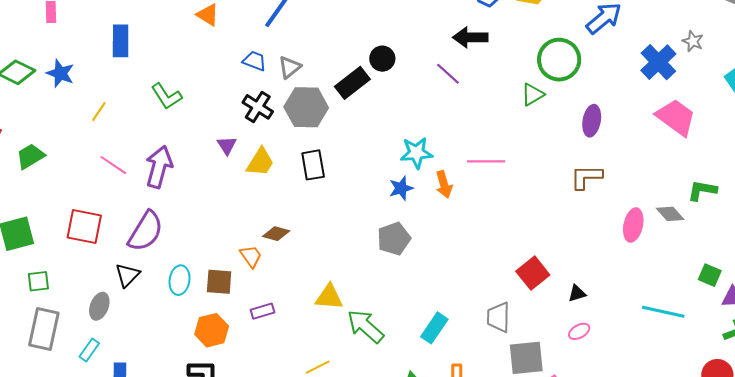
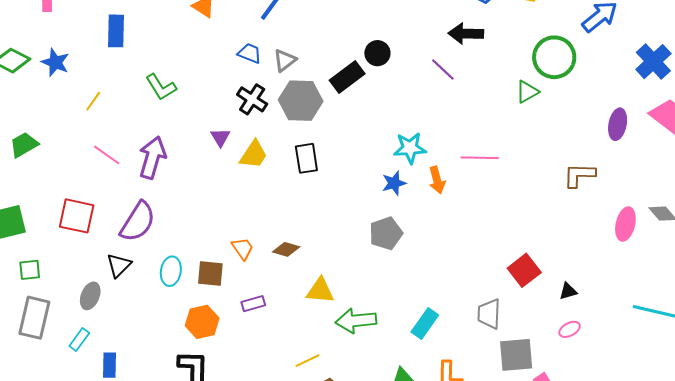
purple ellipse: (592, 121) -> (618, 124), moved
brown diamond: (276, 234) -> (286, 249), moved
green arrow: (366, 326) -> (356, 321), turned -48

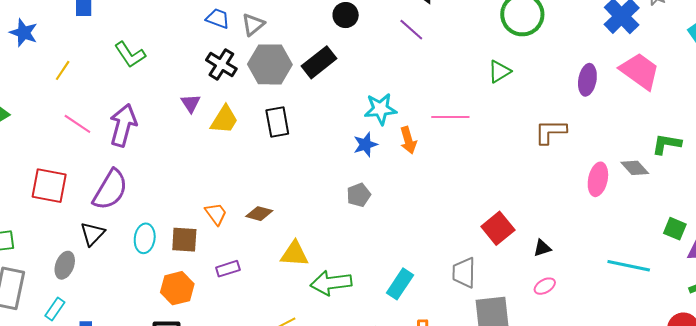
black rectangle: (347, 77) -> (319, 62), moved
green triangle: (527, 92) -> (499, 71), moved
gray pentagon: (386, 233) -> (359, 195), size x0.7

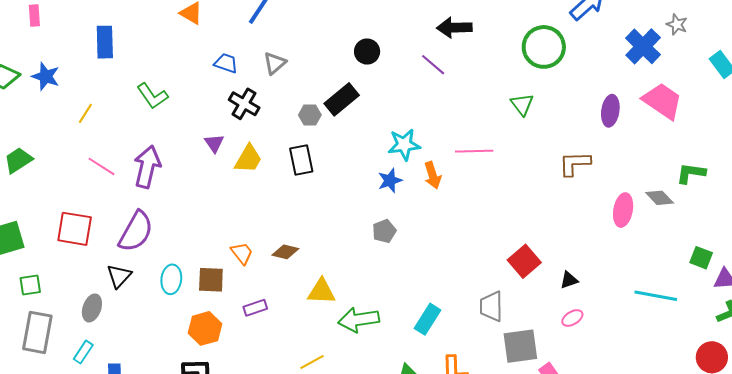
blue trapezoid: (218, 18) -> (226, 63), moved
gray hexagon: (270, 64) -> (310, 115), moved, size x0.5
green triangle: (499, 71) -> (522, 104), turned -35

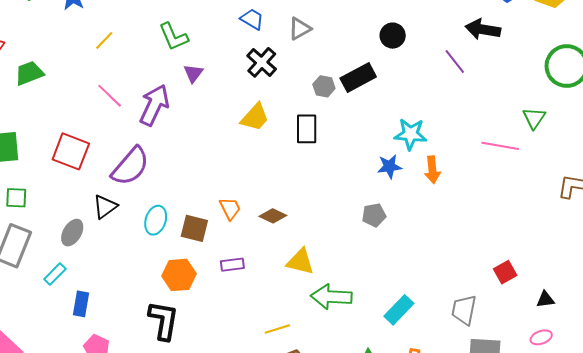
purple triangle: (214, 143) -> (193, 73), moved
pink line: (474, 151) -> (500, 146), moved
red square: (524, 261) -> (505, 272), size x0.7

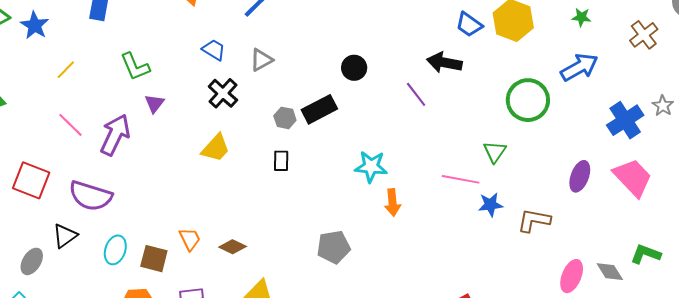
black rectangle: (307, 129) -> (281, 161), moved, size x0.7
purple semicircle: (130, 166) -> (91, 196), turned 66
blue star: (389, 166) -> (491, 205), moved
gray pentagon: (374, 215) -> (334, 247), size x1.4

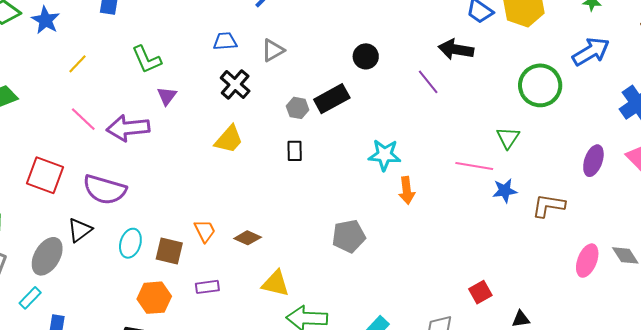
blue trapezoid: (214, 50) -> (225, 41), turned -35
purple arrow: (115, 135) -> (128, 128), turned -120
gray ellipse: (32, 261) -> (47, 256), size x1.4

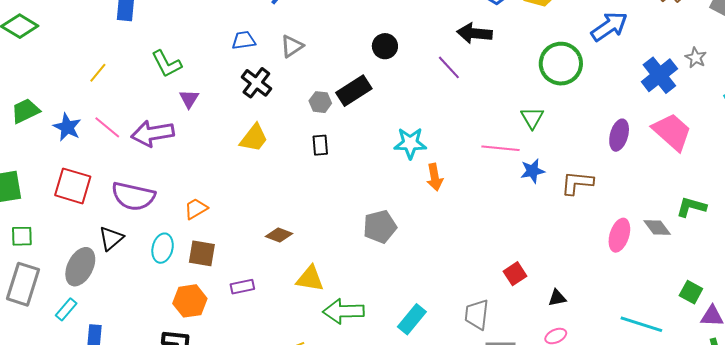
blue star: (45, 20) -> (67, 127), moved
orange trapezoid: (205, 231) -> (196, 209), moved, turned -90

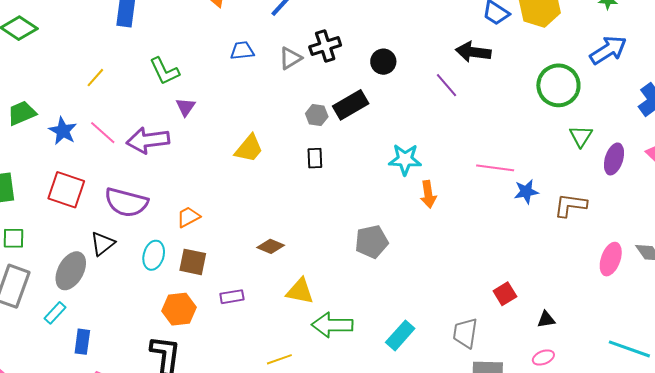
black cross: (256, 83) -> (325, 46), moved, turned 32
green triangle: (532, 118) -> (581, 136), moved

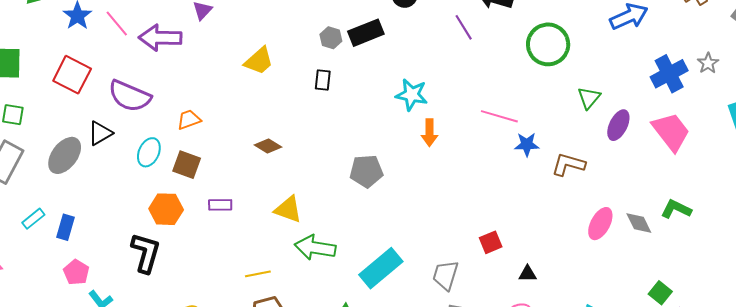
green circle: (558, 85) -> (548, 44), moved
brown diamond: (271, 246) -> (268, 146), moved
cyan rectangle: (55, 313) -> (33, 219), moved
cyan rectangle: (400, 335) -> (381, 268), size x1.4

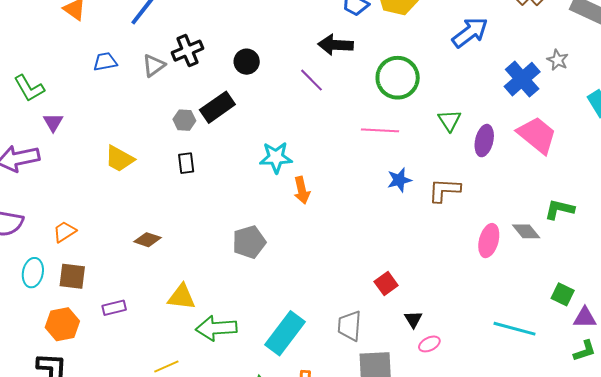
yellow trapezoid: (259, 61) -> (119, 159), turned 84
pink line: (499, 116) -> (380, 130), moved
black triangle: (528, 274) -> (413, 319), moved, turned -48

